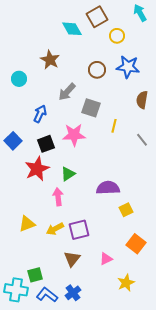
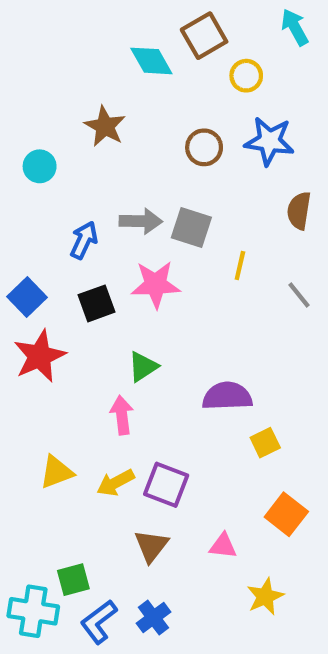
gray arrow: (67, 92) -> (141, 221), moved, turned -132
red star: (37, 169) -> (40, 356), moved
purple square: (79, 230) -> (166, 485), turned 35
pink triangle: (106, 259) -> (223, 546), turned 32
blue L-shape: (47, 295) -> (99, 622), turned -75

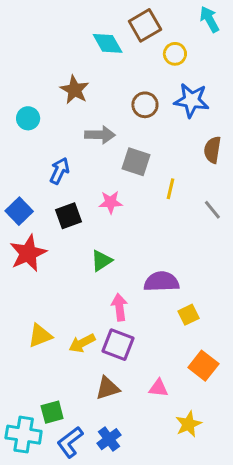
gray arrow: (141, 221) -> (100, 135), moved
pink star: (156, 284) -> (111, 202), size x0.7
pink arrow: (122, 415) -> (119, 307), moved
brown triangle: (151, 546) -> (108, 388), turned 35

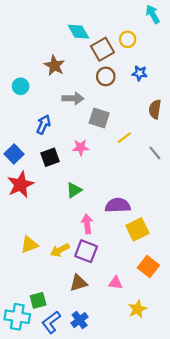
brown square: (145, 25) -> (102, 49), moved
blue star: (191, 100) -> (140, 73), size x0.6
yellow line: (170, 189) -> (124, 138), turned 40
yellow square: (188, 315) -> (137, 229), size x1.5

